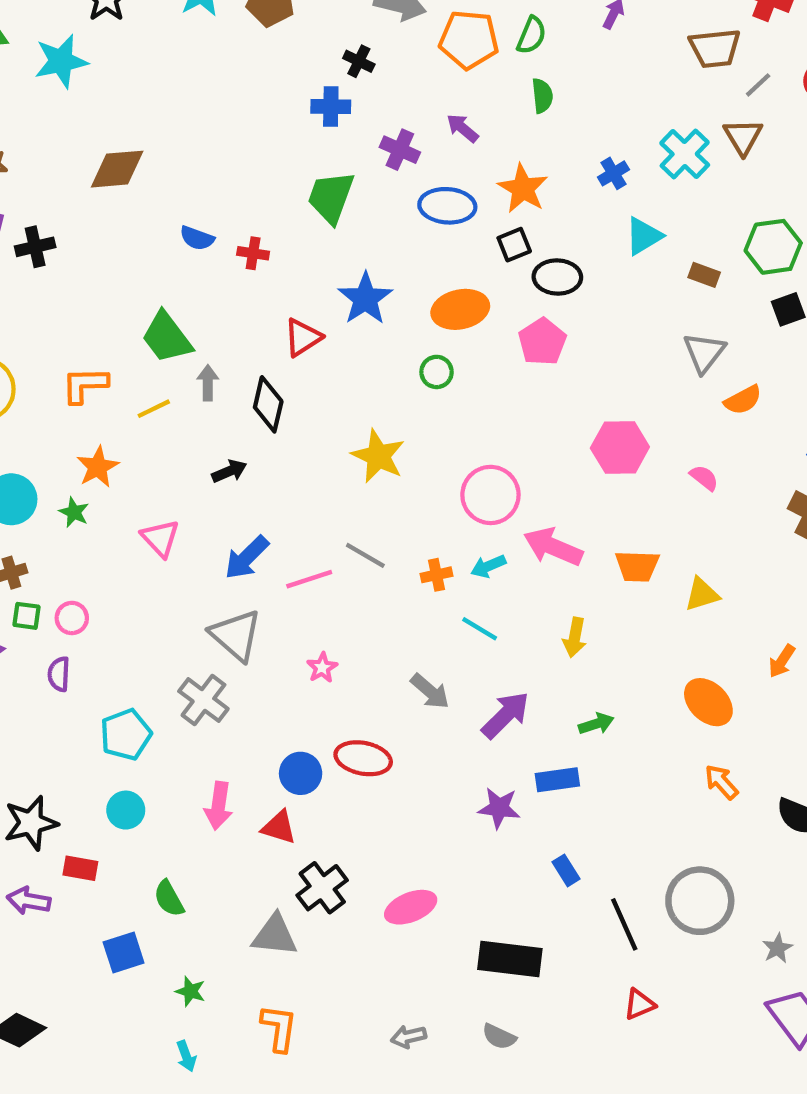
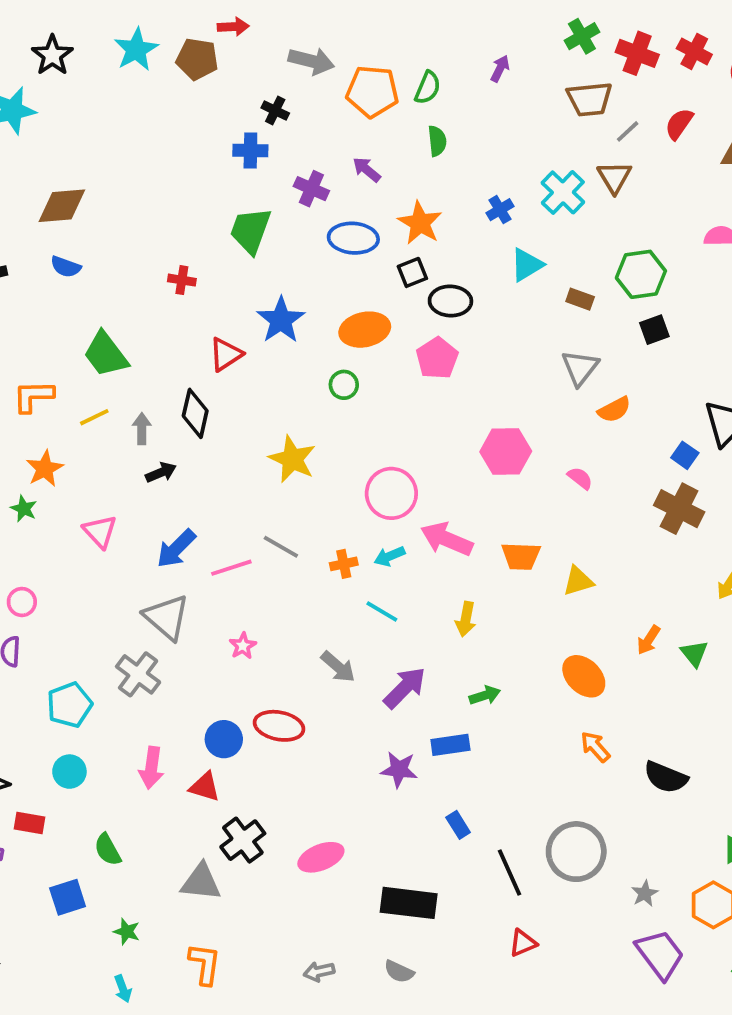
blue semicircle: (197, 238) -> (66, 267), moved
gray arrow: (208, 383) -> (142, 429), moved

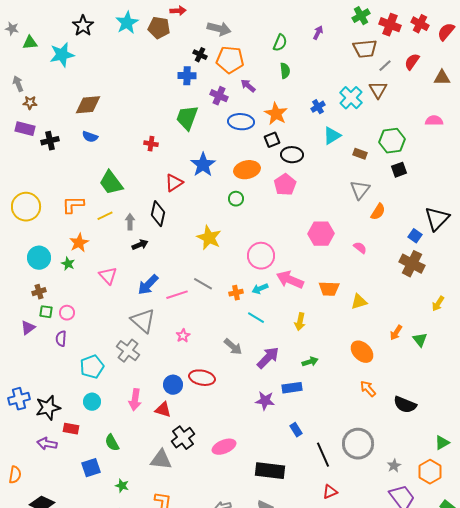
orange pentagon: (372, 91) -> (230, 60), moved
orange semicircle: (614, 410) -> (378, 212), turned -30

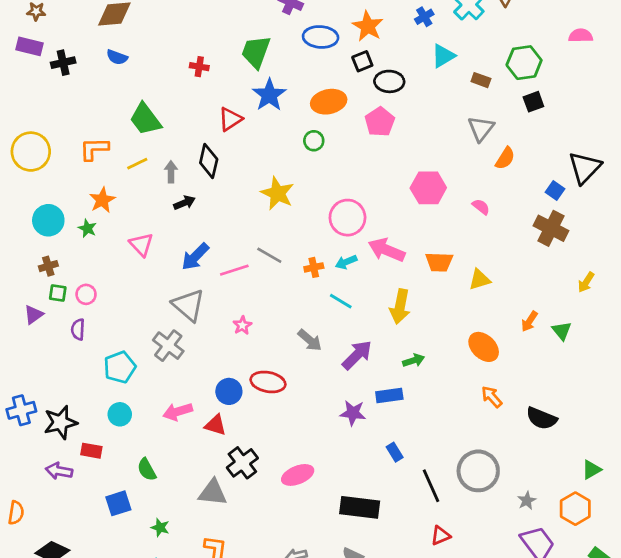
green trapezoid: (187, 118) -> (256, 52), moved
yellow arrow: (300, 322) -> (400, 307), size x1.4
pink arrow: (135, 400) -> (178, 412), turned 65

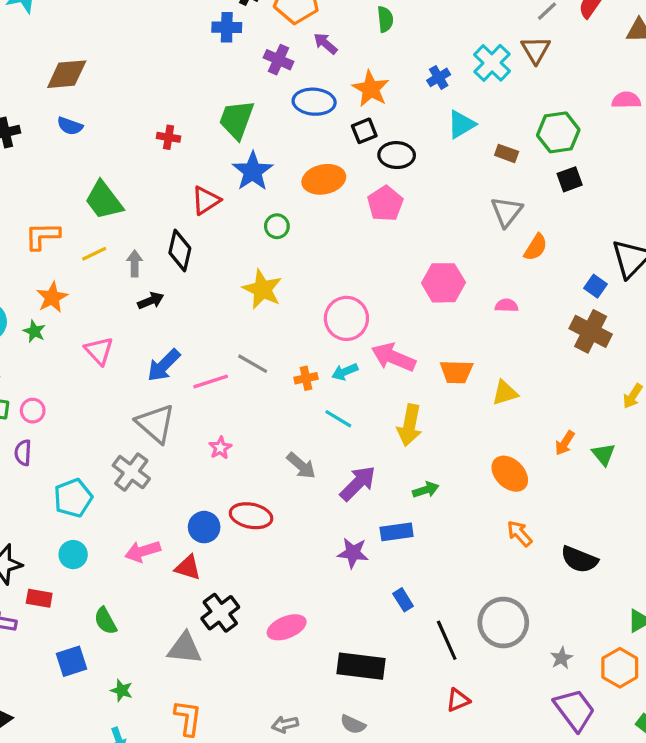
green circle: (314, 141) -> (277, 226), moved
pink semicircle: (481, 207) -> (507, 305), turned -36

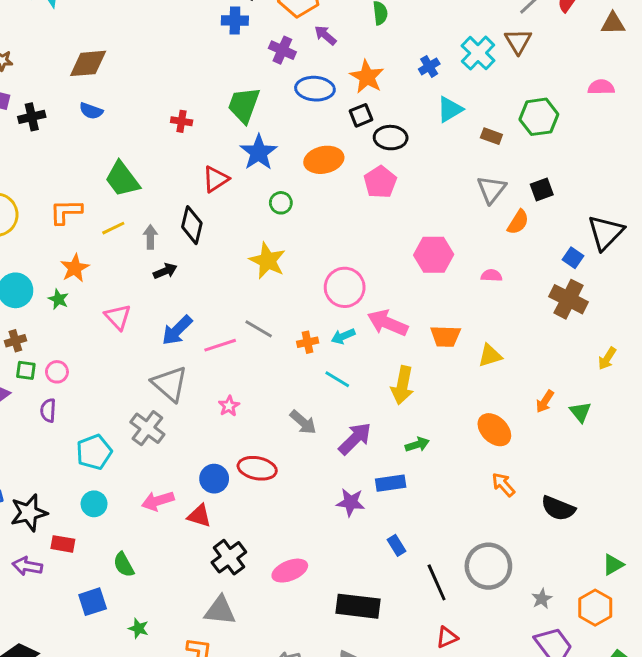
black square: (570, 179) -> (542, 189), moved
gray triangle: (185, 648) -> (220, 611), moved

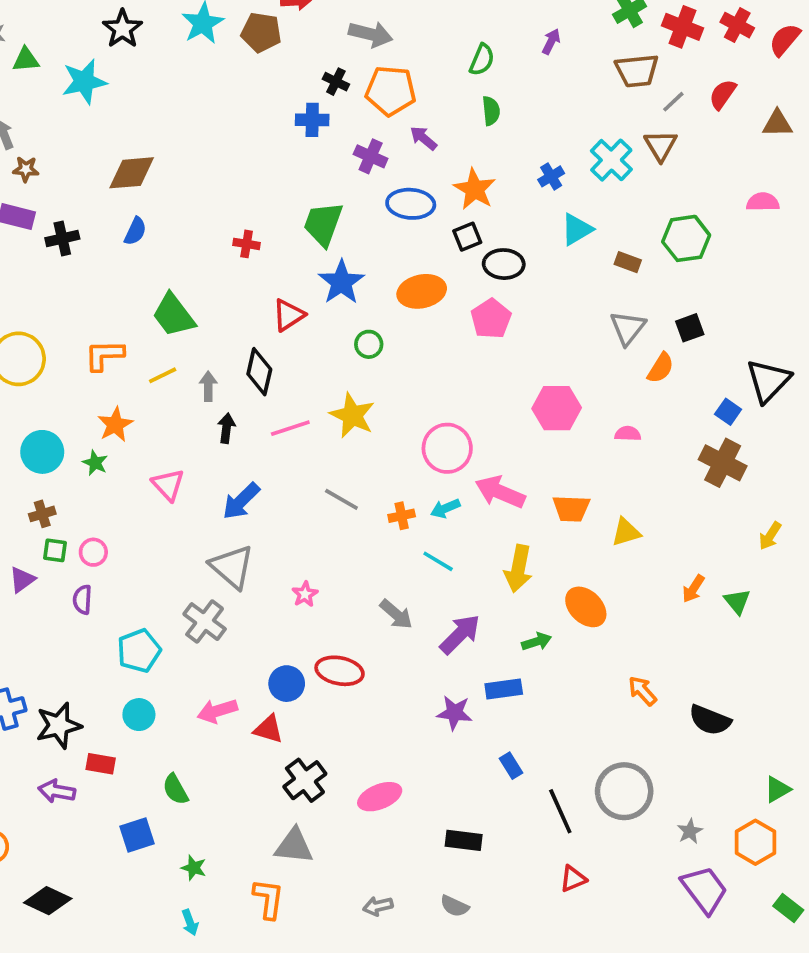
blue semicircle: (91, 111) -> (135, 231), turned -85
black arrow: (165, 271) -> (226, 428), turned -60
pink line: (220, 345) -> (290, 428), moved
orange ellipse: (494, 430) -> (586, 607), moved
black rectangle: (358, 606) -> (464, 840), size x0.7

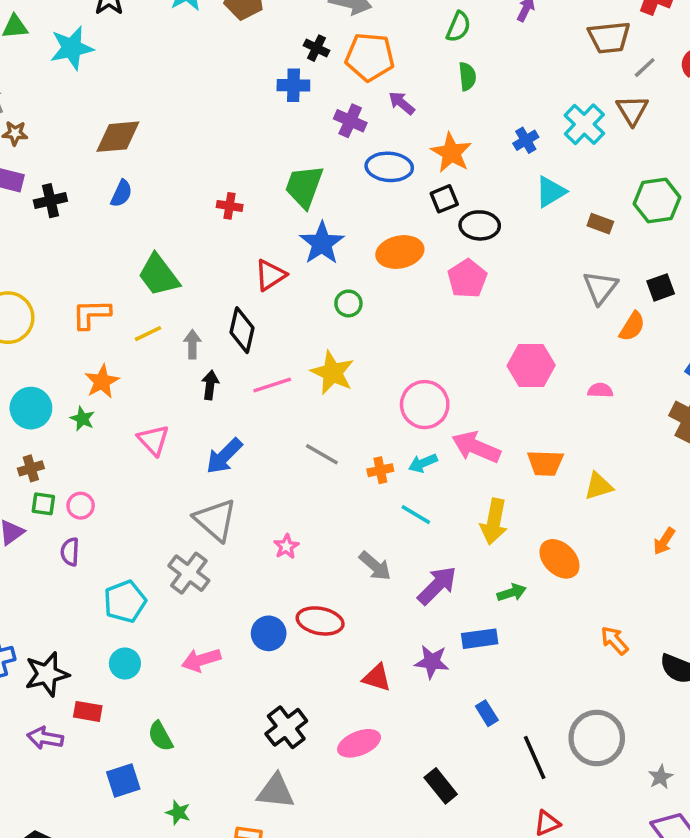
red triangle: (268, 729) -> (377, 678), moved
black rectangle: (464, 840) -> (441, 786), turned 44

